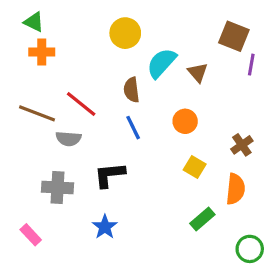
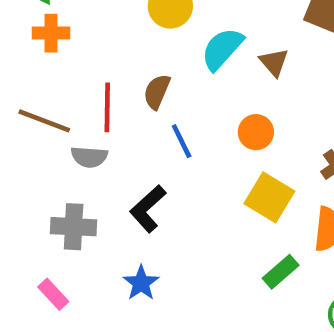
brown semicircle: (132, 90) -> (157, 92), moved, turned 30
red line: (81, 104) -> (107, 107), turned 52
yellow square: (195, 167) -> (269, 197), size x1.5
black L-shape: (109, 175) -> (148, 209), turned -36
pink rectangle: (31, 235) -> (53, 294), moved

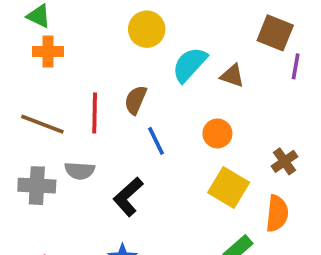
brown triangle: (274, 62) -> (232, 76), turned -30
gray semicircle: (89, 157) -> (80, 171), moved
gray cross: (74, 227) -> (37, 186), moved

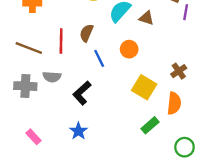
orange circle: (217, 133) -> (129, 49), moved

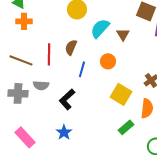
brown triangle: (146, 18) -> (123, 34), turned 40
blue line: (99, 58) -> (82, 69), turned 42
pink rectangle: (33, 137) -> (25, 137), size x1.5

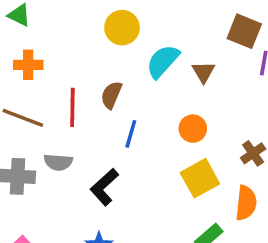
orange cross: (24, 21) -> (28, 65), moved
orange circle: (108, 61) -> (193, 129), moved
yellow square: (121, 94) -> (200, 178), turned 30

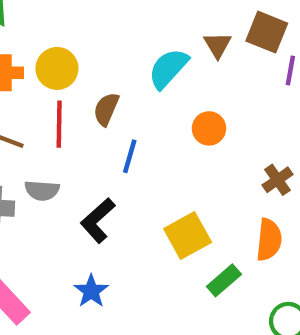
yellow circle: (122, 28) -> (57, 68), moved
brown triangle: (203, 72) -> (218, 45), moved
orange circle: (193, 129) -> (209, 128), moved
yellow square: (200, 178) -> (188, 235), moved

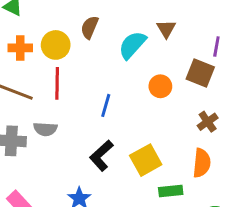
brown square: (267, 32) -> (200, 73), moved
brown semicircle: (106, 109) -> (90, 27), moved
black L-shape: (98, 220) -> (101, 156), moved
green rectangle: (224, 280) -> (171, 191), turned 35

